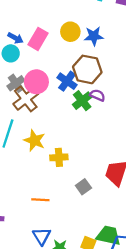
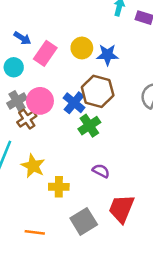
blue arrow: (15, 38) -> (22, 38), moved
purple semicircle: (97, 95) -> (101, 171), moved
brown cross: (26, 99) -> (27, 119), size x0.7
gray square: (83, 187) -> (84, 221), size x1.5

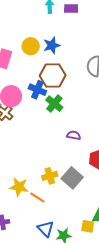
yellow star: (33, 166) -> (19, 187), moved
yellow cross: (59, 187) -> (50, 176), moved
orange line: (35, 232) -> (37, 198), turned 42

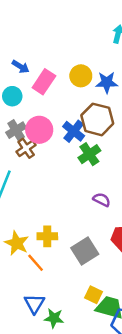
yellow cross: (50, 176) -> (47, 236), moved
yellow square: (88, 226) -> (94, 295), moved

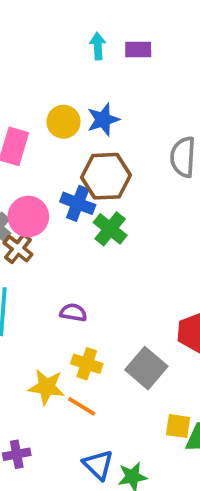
purple semicircle: (102, 200) -> (73, 312), moved
yellow cross: (47, 236) -> (87, 364), turned 36

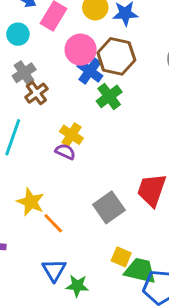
pink circle: (28, 217) -> (81, 50), moved
yellow cross: (87, 364) -> (71, 135), moved

